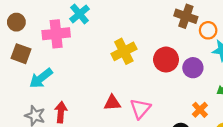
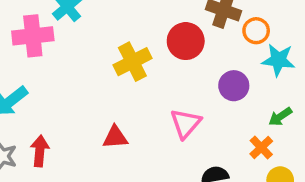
red circle: (166, 60) -> (186, 41), moved
pink triangle: (140, 109) -> (186, 123), moved
orange cross: (200, 110) -> (261, 148), moved

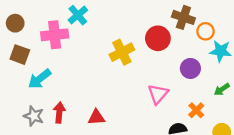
red triangle: (115, 137) -> (96, 117), moved
orange cross: (261, 148) -> (196, 110), moved

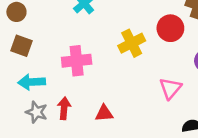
pink cross: (55, 35) -> (77, 61), moved
cyan arrow: (40, 79) -> (32, 82), moved, turned 35

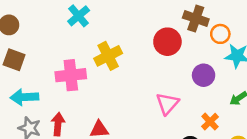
yellow cross: (132, 43) -> (108, 56), moved

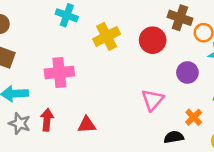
cyan cross: (79, 16) -> (67, 15), turned -30
yellow cross: (108, 56) -> (107, 36), moved

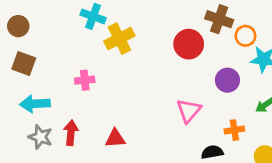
yellow cross: (107, 36) -> (119, 39), moved
pink cross: (59, 72) -> (85, 80), size x0.6
orange cross: (194, 117) -> (234, 130), turned 35

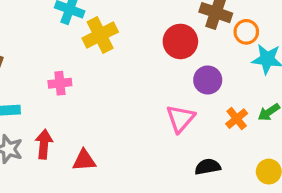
purple circle: (227, 80) -> (208, 80), moved
orange cross: (234, 130) -> (237, 119), moved, turned -30
red triangle: (115, 138) -> (84, 160), moved

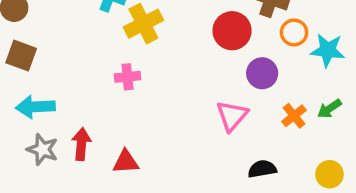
orange circle: (246, 32) -> (294, 32), moved
pink cross: (60, 83) -> (127, 77), moved

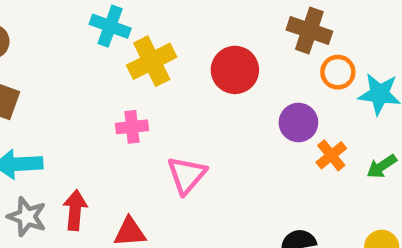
red circle: (232, 31) -> (235, 70), moved
pink triangle: (232, 116) -> (187, 175), moved
orange cross: (294, 116) -> (331, 155), moved

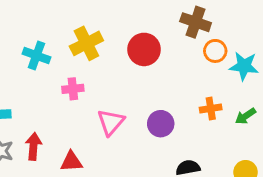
cyan cross: (110, 26) -> (36, 55), moved
purple circle: (298, 123) -> (161, 124), moved
orange cross: (331, 155) -> (211, 109), turned 30

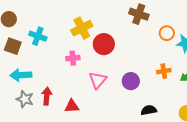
brown cross: (196, 22) -> (139, 14), moved
red circle: (144, 49) -> (104, 44), moved
cyan cross: (36, 55) -> (38, 36), moved

